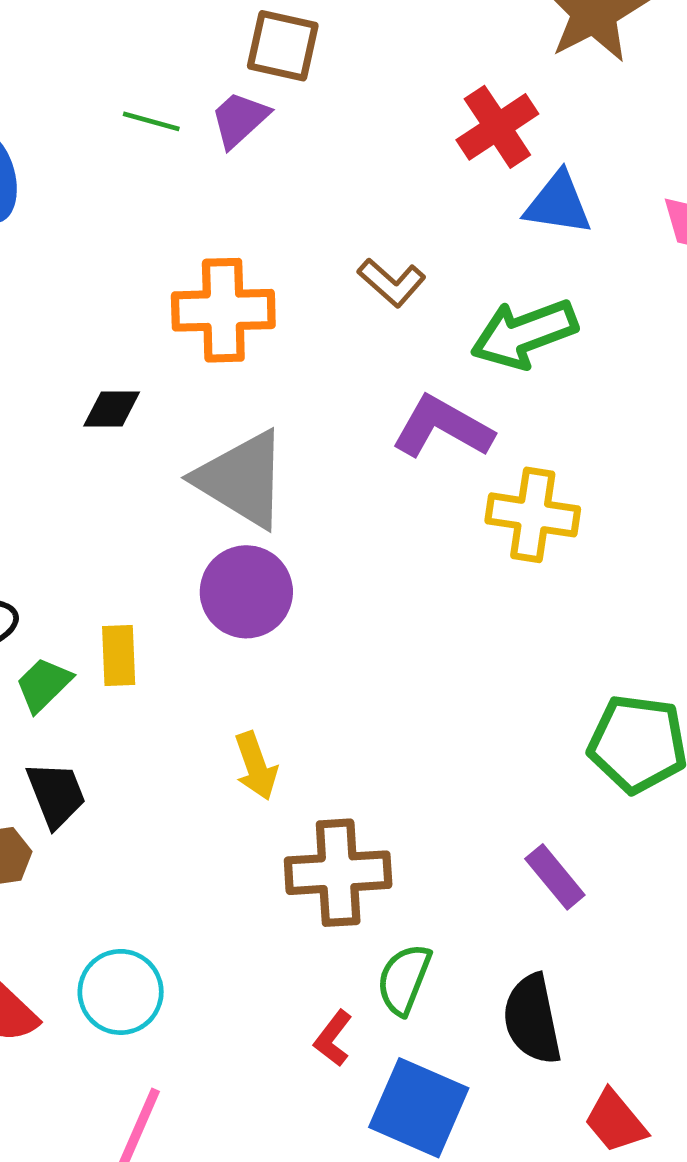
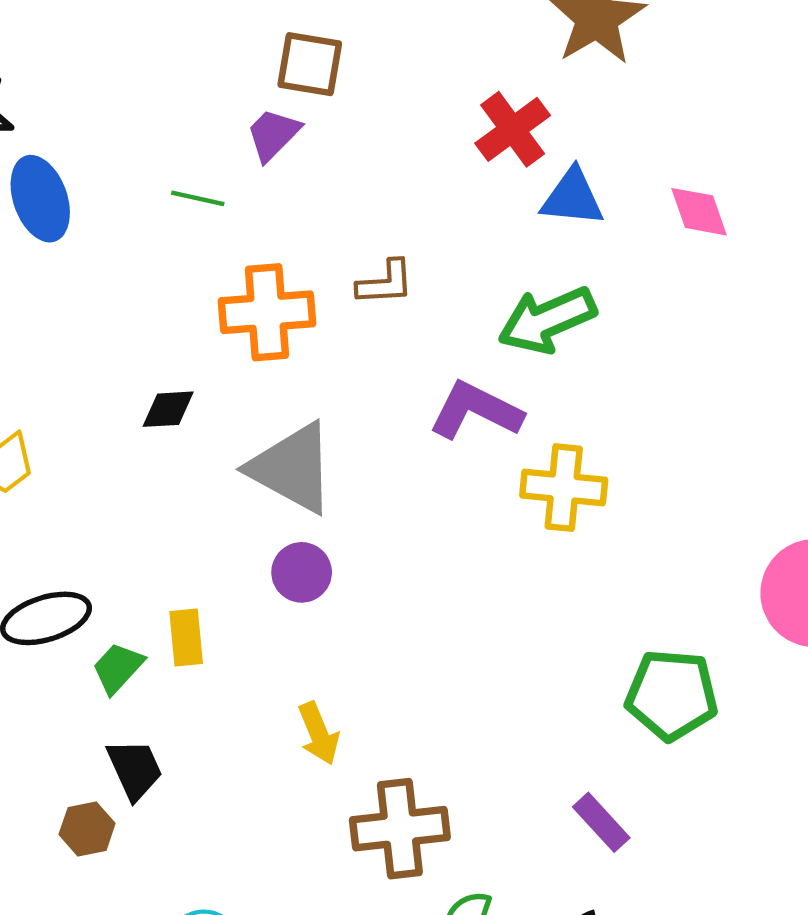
green line: (151, 121) -> (198, 198), moved
brown L-shape: (392, 282) -> (385, 283), moved, turned -42
purple circle: (246, 592) -> (302, 572), size x0.7

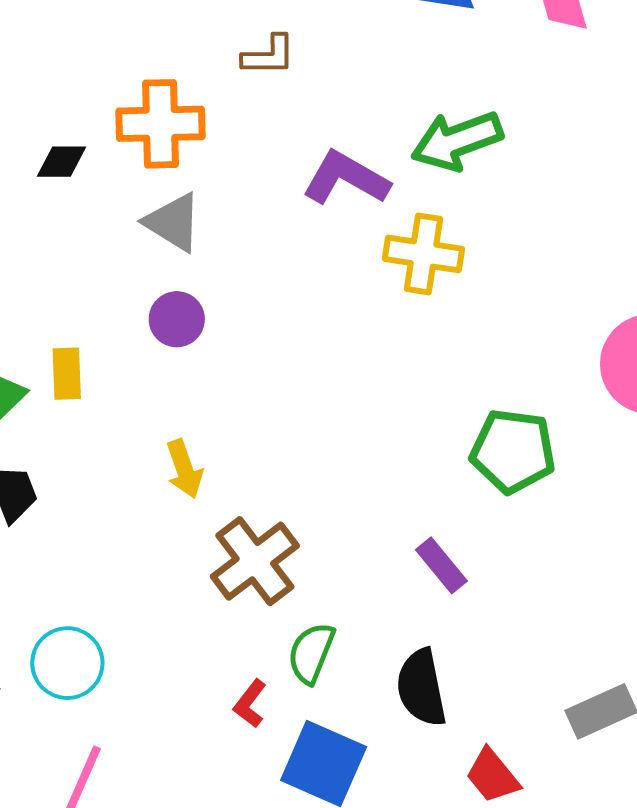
orange cross: (267, 312) -> (160, 124), moved
green arrow: (547, 320) -> (457, 141), moved
gray triangle: (292, 468) -> (173, 222), size x0.7
brown cross: (400, 829) -> (255, 561), turned -34

